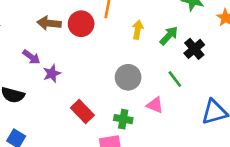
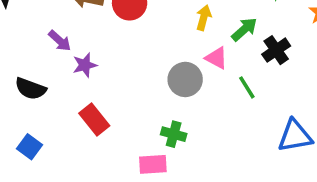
pink triangle: (155, 105) -> (216, 58), moved
red rectangle: (82, 111) -> (94, 119), moved

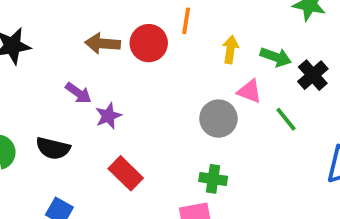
green arrow: (244, 29) -> (276, 57), turned 68

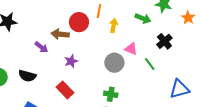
brown arrow: (103, 43) -> (60, 34), moved
yellow arrow: (230, 50) -> (114, 26), moved
green arrow: (276, 57) -> (143, 18), moved
purple star: (108, 116) -> (71, 61), moved

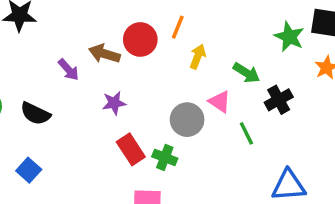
green arrow: (143, 18) -> (246, 73), moved
red rectangle: (65, 90) -> (131, 149), moved
green cross: (111, 94) -> (165, 157), moved

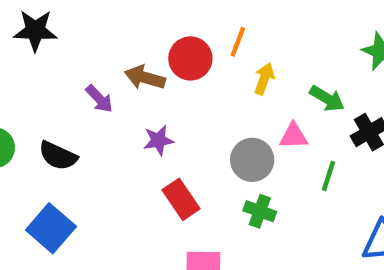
pink triangle: (220, 102) -> (294, 136), turned -35
green line: (246, 133) -> (328, 176), turned 45
green cross: (165, 157) -> (260, 211), moved
blue square: (29, 170) -> (51, 228), size x1.5

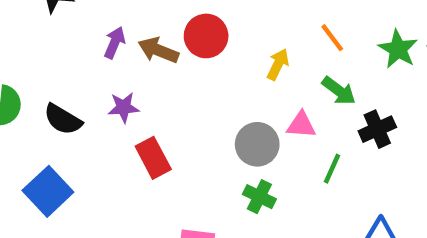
orange line: (238, 42) -> (332, 38), moved, turned -64
purple arrow: (99, 99) -> (115, 43), moved, turned -120
purple star: (158, 140) -> (124, 107), moved
red rectangle: (181, 199) -> (153, 158), moved

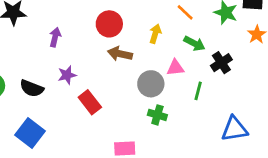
brown arrow: (158, 50) -> (120, 54), moved

